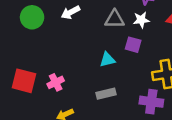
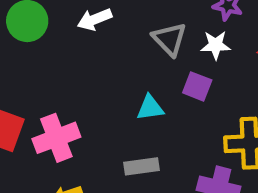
gray triangle: (115, 19) -> (170, 39), turned 40
pink cross: (56, 82) -> (56, 138), size x1.5

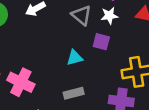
pink cross: (56, 138) -> (21, 82), turned -36

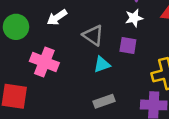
gray triangle: (81, 15) -> (93, 35), moved
pink cross: (21, 82) -> (44, 62), moved

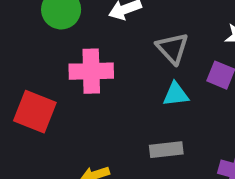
pink cross: (44, 62) -> (91, 71), turned -36

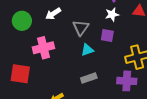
gray triangle: (172, 48) -> (81, 28), turned 30

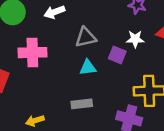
white star: (112, 14) -> (135, 39), moved
gray triangle: (81, 28) -> (86, 37), turned 30

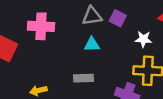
white star: (135, 39) -> (143, 39), moved
purple square: (117, 55) -> (118, 18), moved

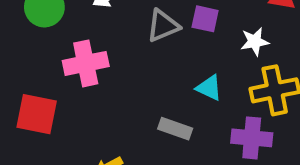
cyan triangle: (92, 44) -> (209, 88), moved, turned 42
gray rectangle: (84, 78) -> (175, 129), turned 36

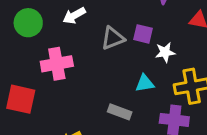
white star: (255, 42) -> (165, 52), moved
cyan triangle: (209, 88) -> (145, 83), turned -36

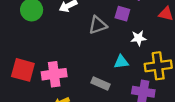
purple square: (143, 34) -> (122, 14), moved
pink cross: (57, 64) -> (54, 74), moved

